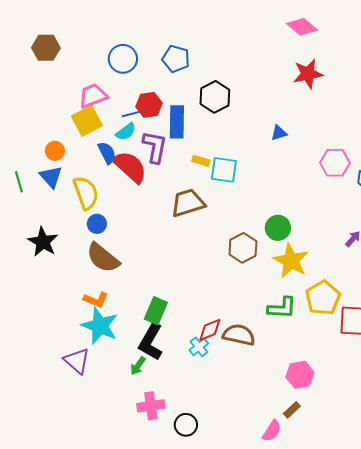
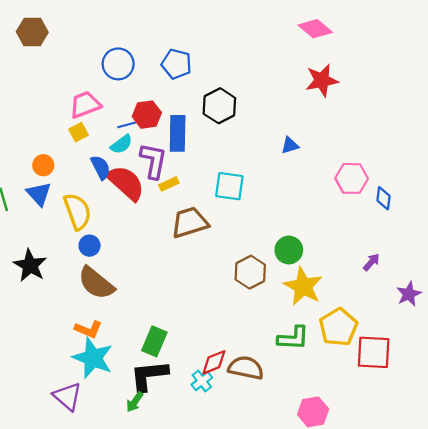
brown hexagon: (46, 48) -> (32, 32), moved
yellow square: (87, 121) -> (78, 132), size x0.6
yellow rectangle: (201, 161) -> (169, 184), moved, turned -42
black L-shape: (151, 342) -> (149, 376), turned 54

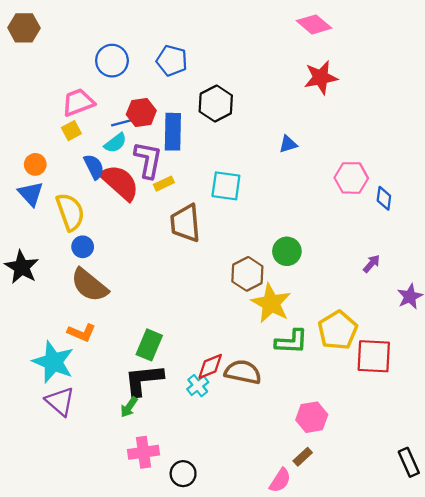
brown trapezoid: (190, 222) -> (185, 223), turned -78
yellow star: (303, 286) -> (271, 303), moved
cyan star: (93, 358) -> (53, 362), moved

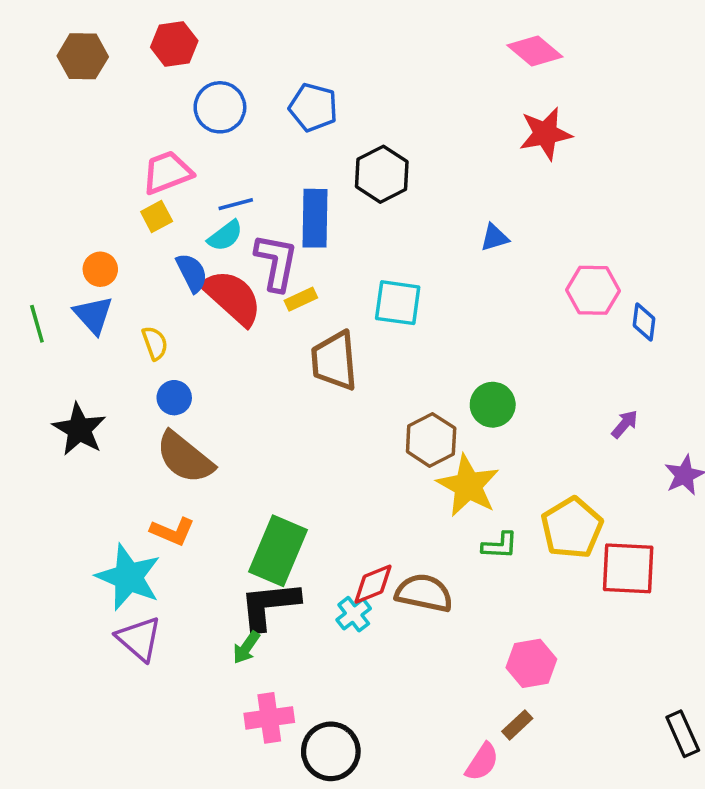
red hexagon: (141, 113) -> (174, 44), moved
yellow semicircle: (70, 212) -> (155, 343), size x0.6
green L-shape: (291, 342) -> (500, 545), size x0.7
green rectangle: (149, 345) -> (278, 551), size x1.4
black circle: (183, 474) -> (331, 751), size x1.4

